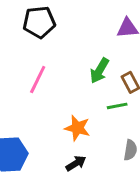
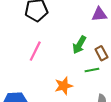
orange star: (77, 128) -> (64, 86), turned -30

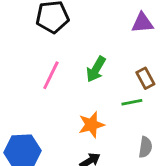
green arrow: (79, 45) -> (96, 69), moved

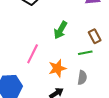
pink line: (51, 75) -> (33, 54), moved
gray semicircle: (145, 147) -> (82, 78), moved

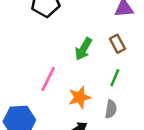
brown rectangle: (95, 36) -> (117, 44), moved
green line: (85, 53) -> (115, 78), turned -56

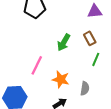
green line: (115, 78) -> (96, 59), moved
orange star: (80, 97) -> (61, 79), turned 30

